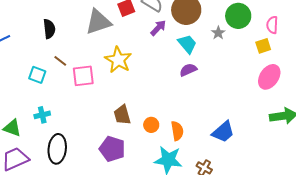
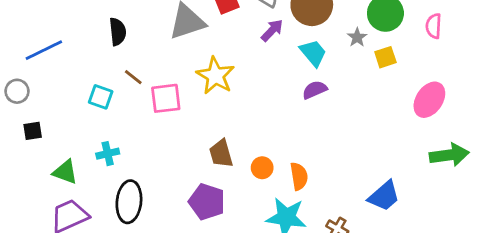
yellow square: (263, 46) -> (385, 57), moved
blue trapezoid: (223, 132) -> (384, 196), moved

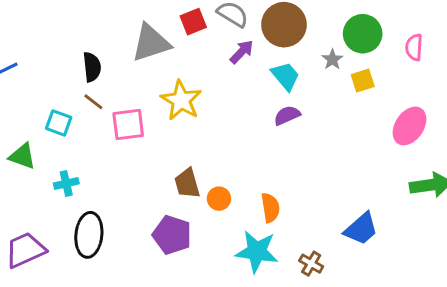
black semicircle: (118, 32) -> (92, 67), moved
orange circle: (262, 168) -> (219, 199), moved
green triangle: (65, 172) -> (22, 156), moved

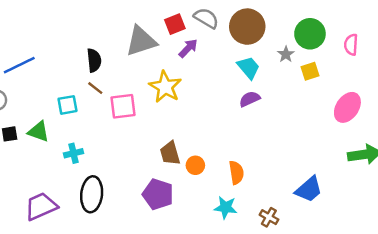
purple arrow: (242, 52) -> (188, 48), moved
cyan square: (59, 123) -> (67, 105), turned -30
cyan star: (257, 252) -> (226, 208), size x0.7

